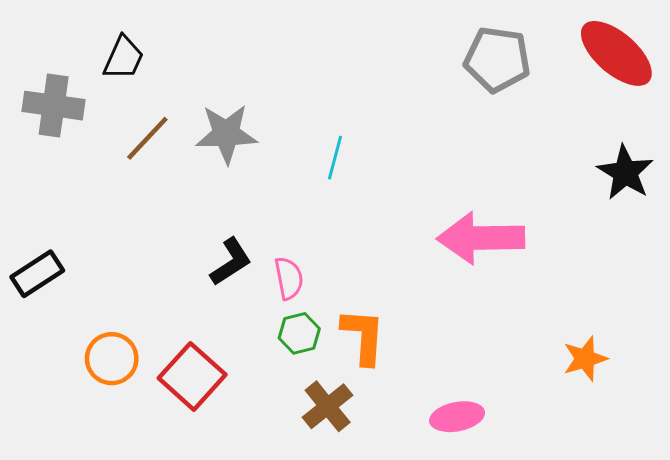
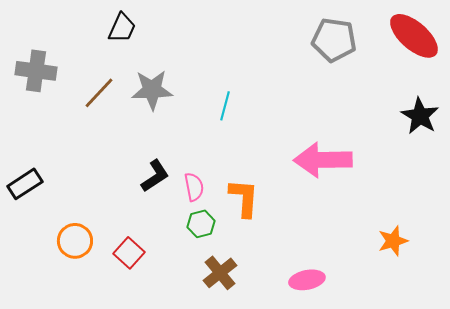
black trapezoid: (124, 58) -> (122, 28), moved
orange L-shape: (363, 336) -> (244, 198), moved
red square: (192, 376) -> (129, 253), size x0.7

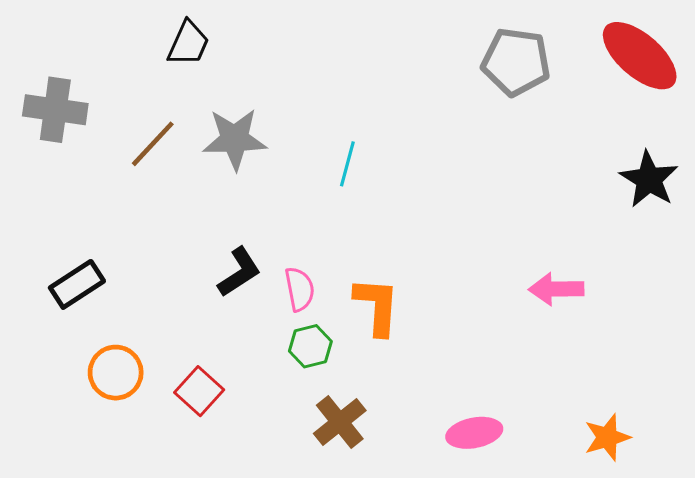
pink arrow: (323, 160) -> (556, 289), moved, size x0.6
black rectangle: (25, 184) -> (77, 284), moved
orange star: (393, 241) -> (607, 437), moved

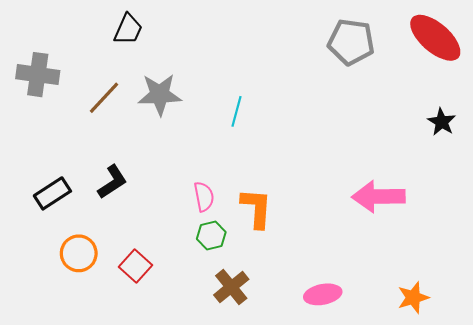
black star: (649, 179) -> (442, 122), size x0.7
black L-shape: (239, 272) -> (112, 182), moved
pink arrow: (556, 289) -> (378, 197), size x1.4

